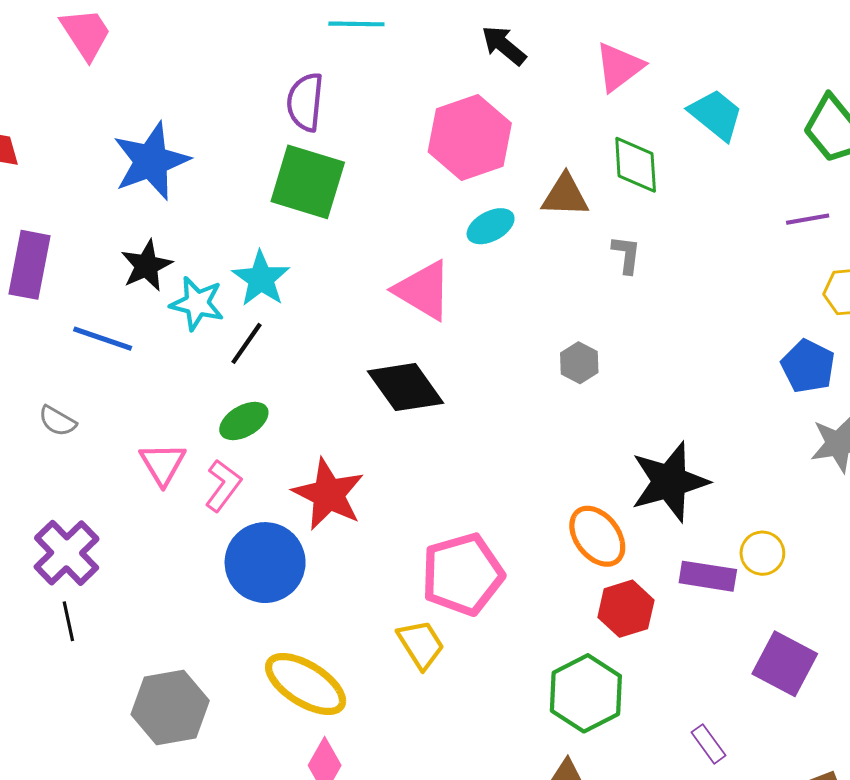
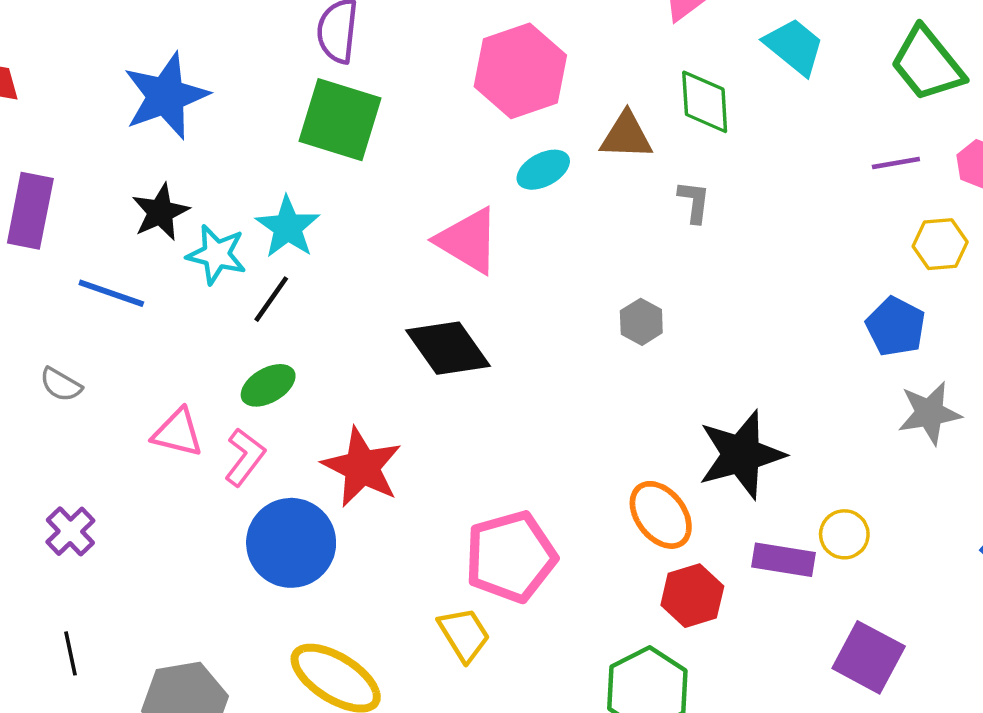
pink triangle: (163, 464) -> (178, 433), turned -45
purple cross: (67, 553) -> (70, 531), size x0.7
black line: (68, 621) -> (70, 653), moved

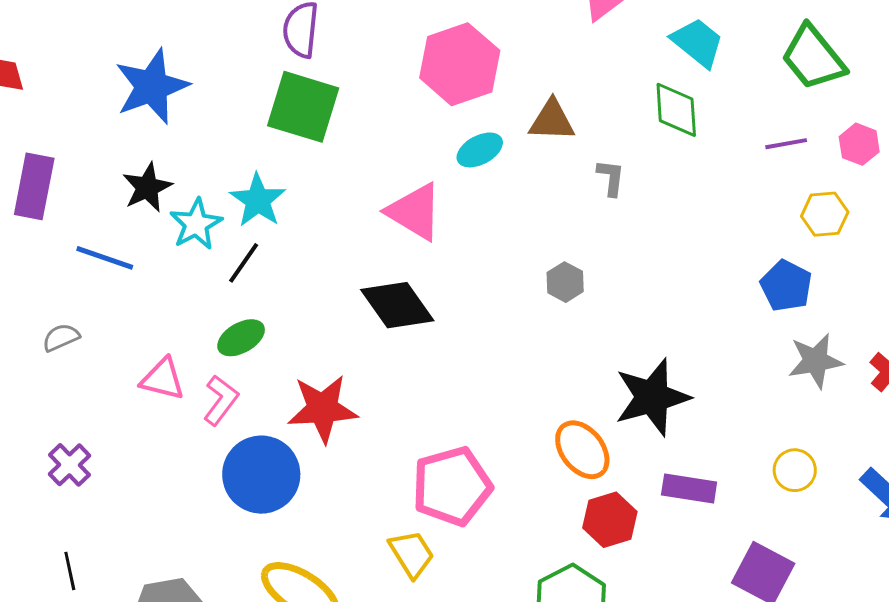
green diamond: (705, 102) -> (676, 110), moved
cyan star: (216, 254) -> (196, 224), turned 30
gray semicircle: (61, 385) -> (61, 337), turned 126
red star: (362, 467) -> (323, 409), turned -30
yellow circle: (844, 534) -> (795, 470), moved

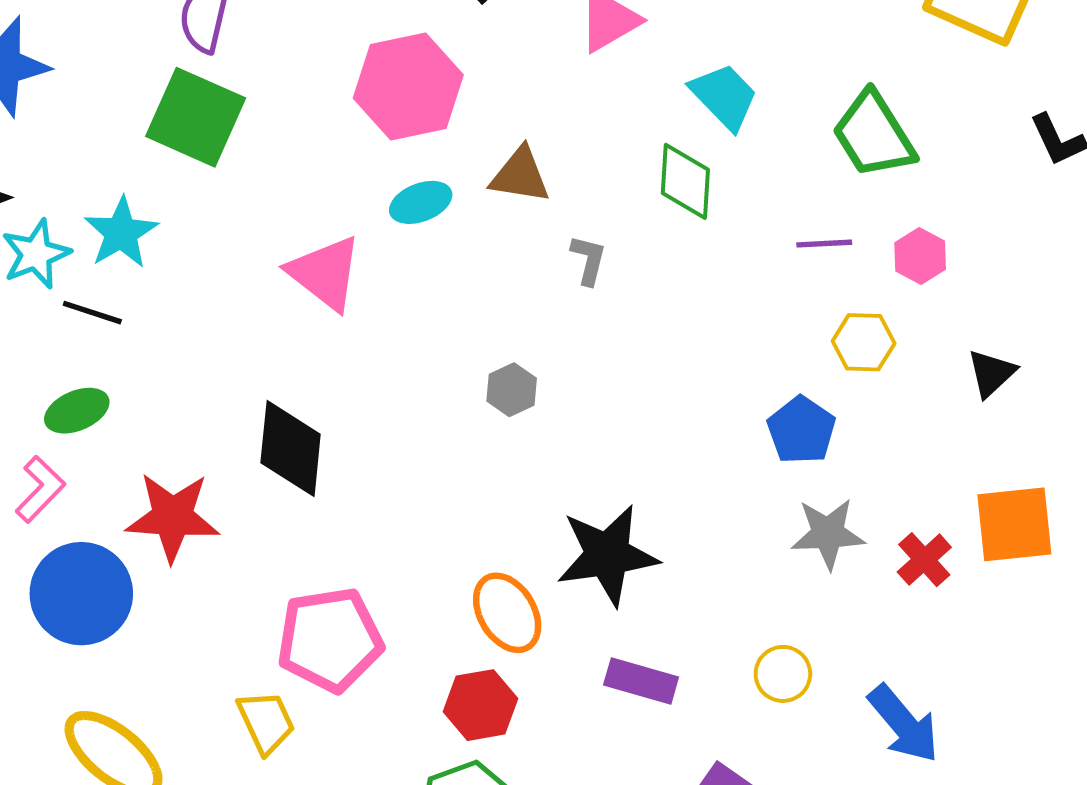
black line: (244, 263) -> (92, 313), turned 66
black diamond: (397, 305) -> (291, 449), moved, turned 34
red hexagon: (610, 520) -> (480, 705), moved

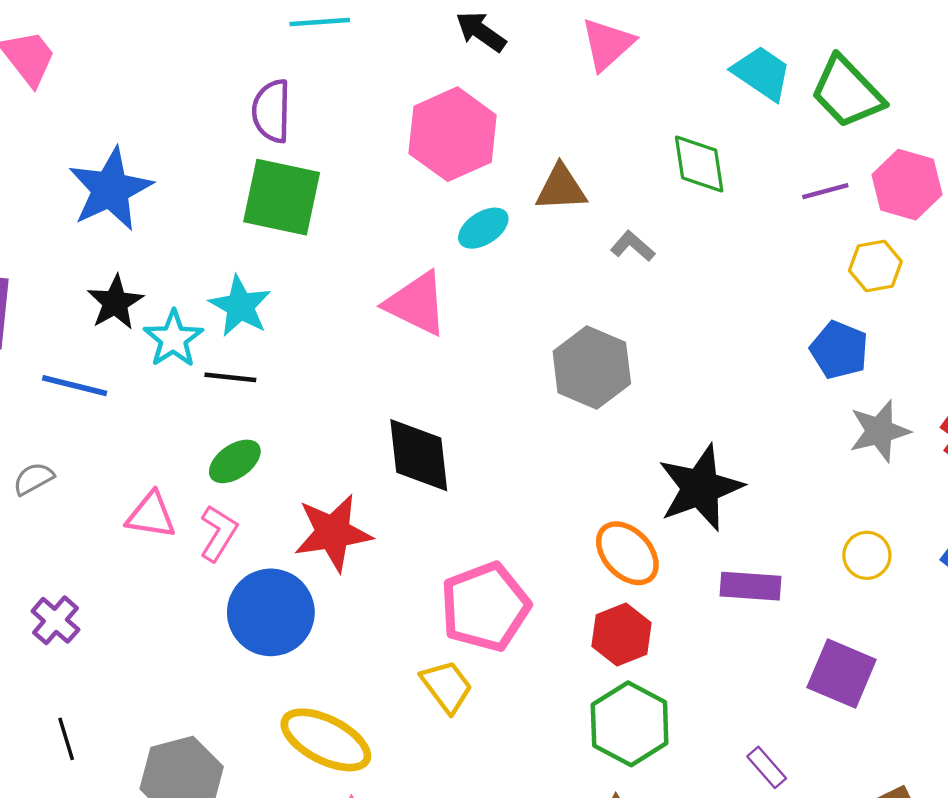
cyan trapezoid: (724, 96) -> (762, 73), moved
pink hexagon: (920, 256) -> (907, 185), size x1.5
gray L-shape: (589, 260) -> (633, 246), turned -51
gray hexagon: (512, 390) -> (592, 367), size x1.8

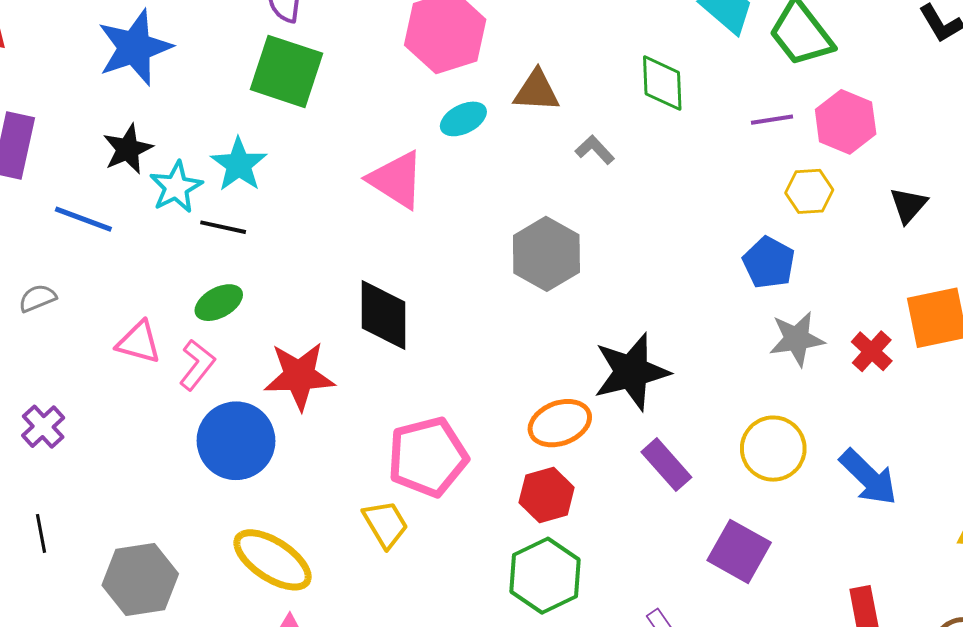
orange ellipse: (627, 553) -> (560, 423), turned -74
yellow circle: (867, 555) -> (773, 449), size x1.5
purple rectangle: (750, 586) -> (666, 465), turned 38

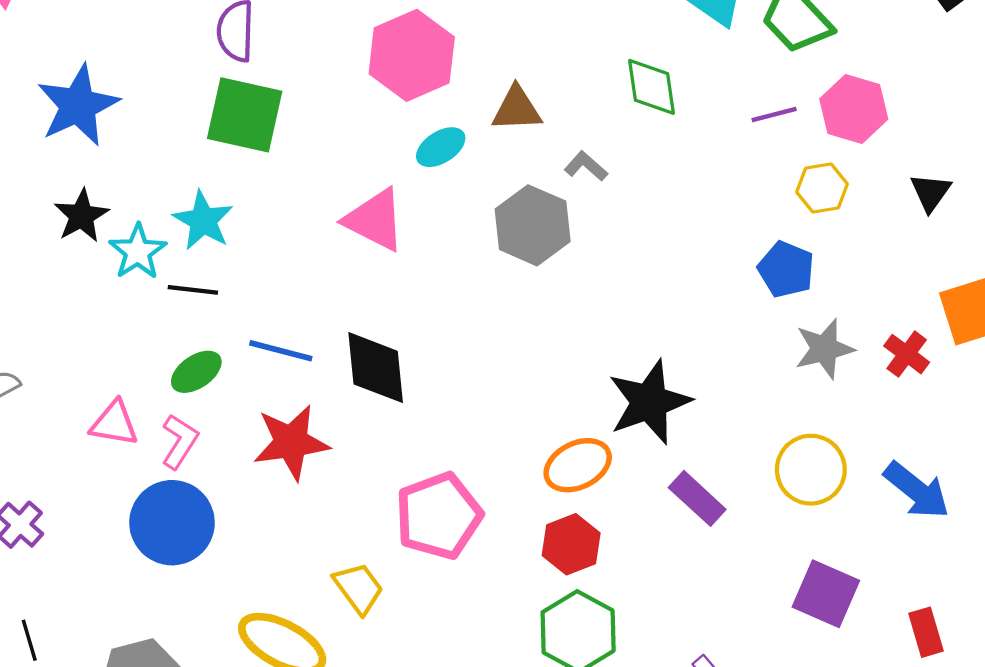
blue line: (83, 219) -> (281, 351), moved
gray hexagon: (546, 254) -> (533, 225), moved
blue circle: (236, 441) -> (172, 523), moved
yellow trapezoid: (386, 524) -> (359, 588), moved
purple square: (739, 551) -> (826, 594), moved

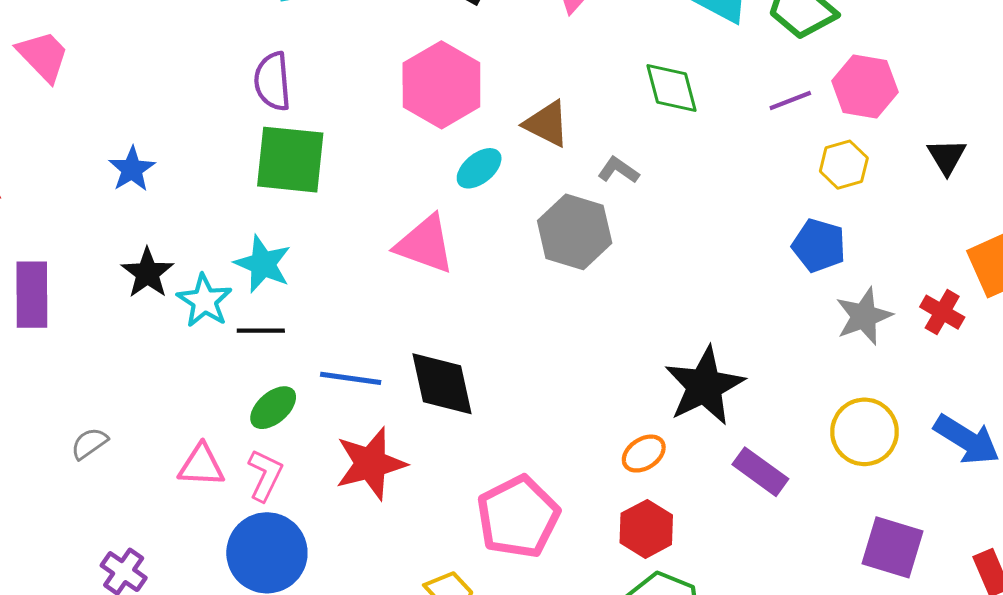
blue star: (78, 105) -> (132, 169), size x0.6
brown triangle: (517, 109) -> (547, 124), turned 36
orange ellipse: (578, 465) -> (644, 454), size x0.7

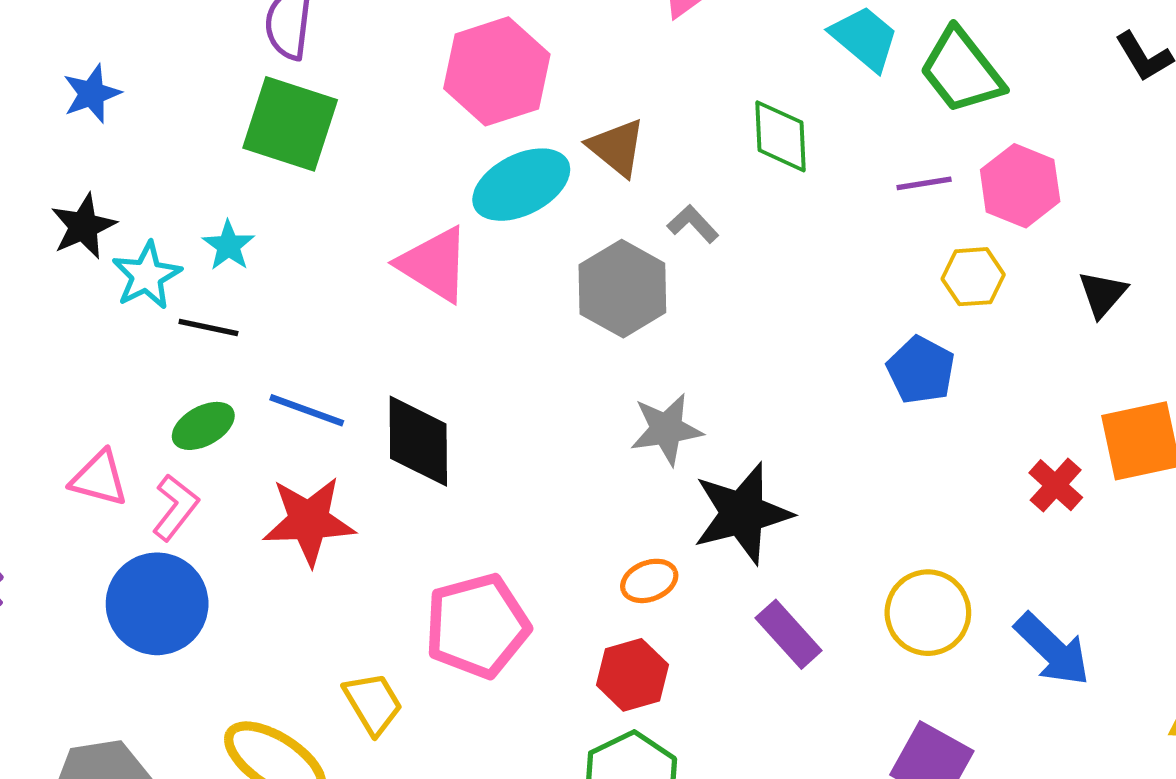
cyan ellipse: (479, 168) -> (521, 185), size x1.6
cyan star: (263, 264) -> (229, 246), size x0.7
gray star: (864, 316) -> (666, 429), moved

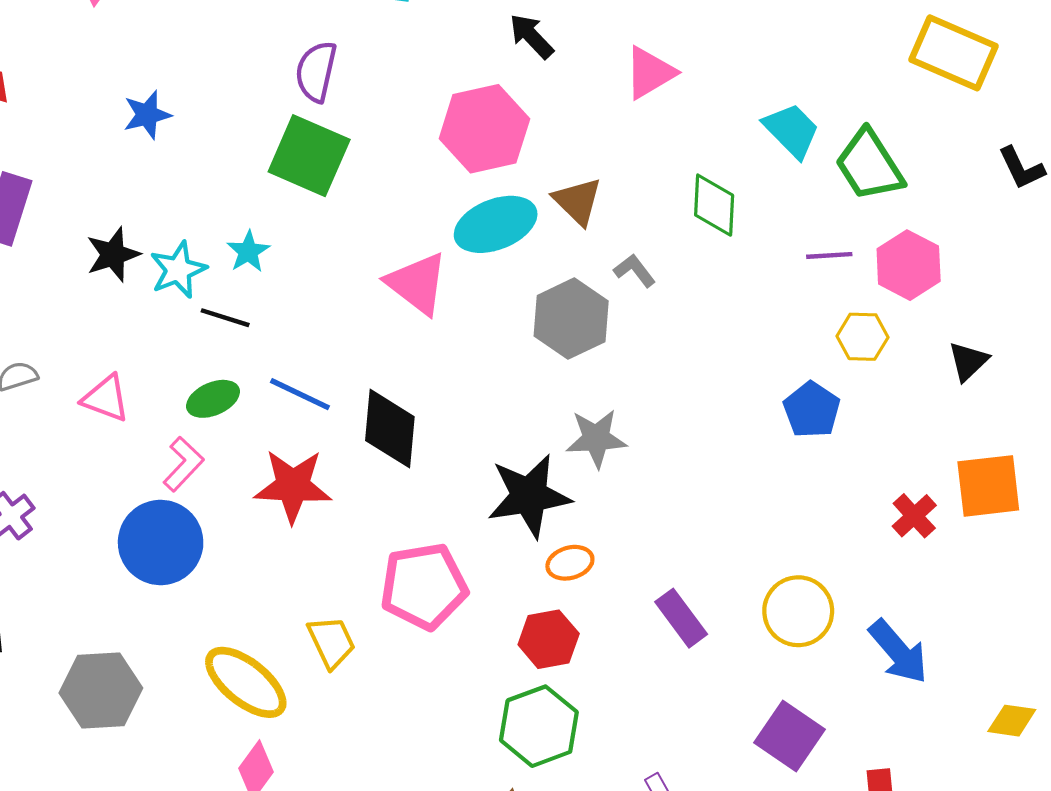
black star: (83, 226) -> (113, 255), moved
pink triangle: (99, 478) -> (106, 398), moved
black star: (742, 513) -> (529, 496), moved

